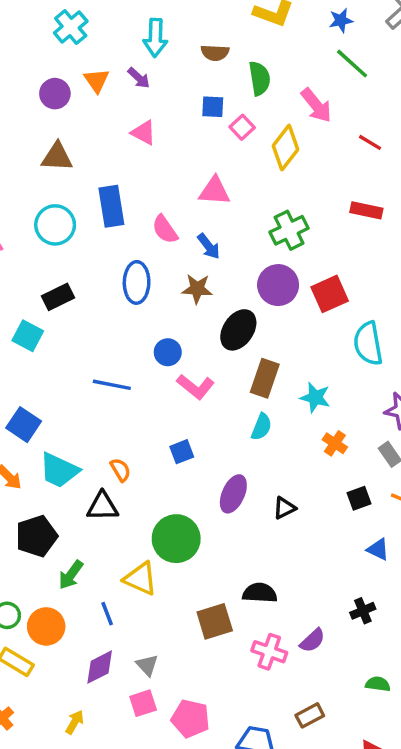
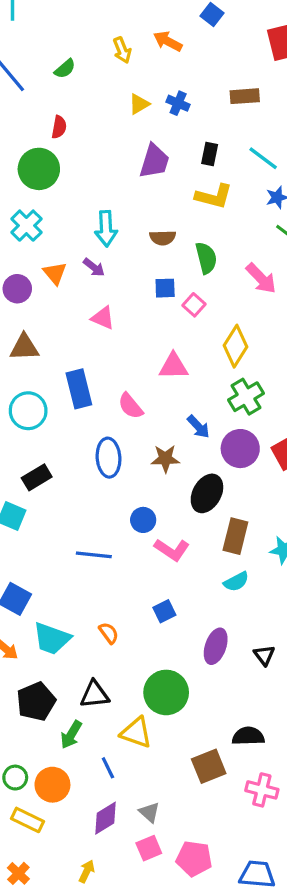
yellow diamond: (285, 148) -> (236, 346), moved
blue arrow: (209, 246) -> (198, 427), moved
cyan semicircle: (261, 427) -> (236, 582), turned 45
black triangle: (103, 506) -> (95, 694), moved
black triangle: (284, 508) -> (264, 655), turned -35

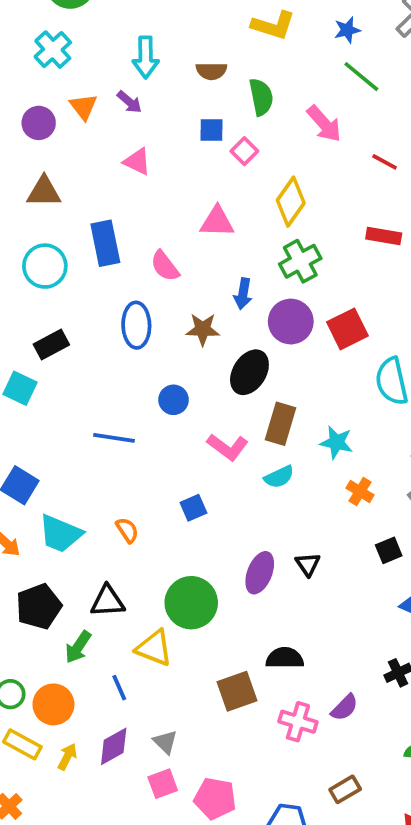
blue arrow: (198, 427) -> (243, 294), turned 50
pink L-shape: (172, 550) -> (228, 447), moved
purple ellipse: (216, 646) -> (260, 573), moved
yellow arrow: (87, 871) -> (67, 757), moved

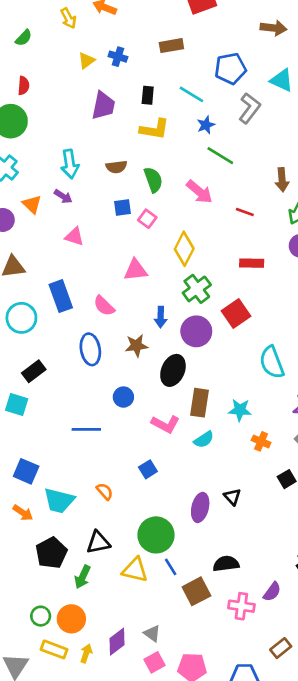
red square: (347, 329) -> (236, 314), moved
blue line: (119, 688) -> (171, 567), moved

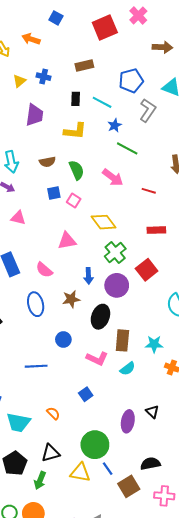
black rectangle: (148, 95) -> (76, 99), moved
yellow diamond: (184, 249) -> (104, 222), turned -60

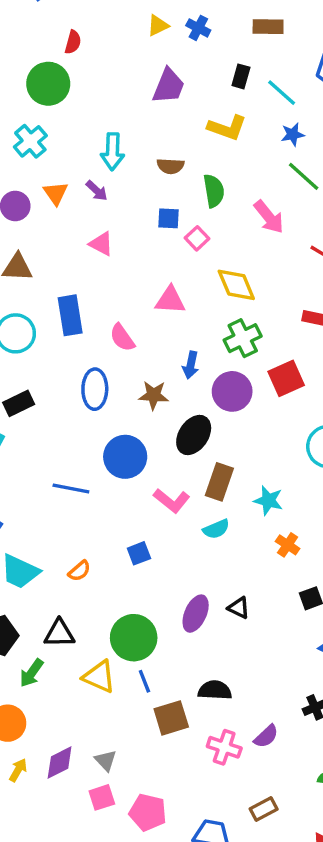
blue circle: (63, 340) -> (125, 457), size x1.6
black triangle: (152, 412) -> (239, 608), turned -32
orange semicircle: (53, 413) -> (79, 571), turned 80

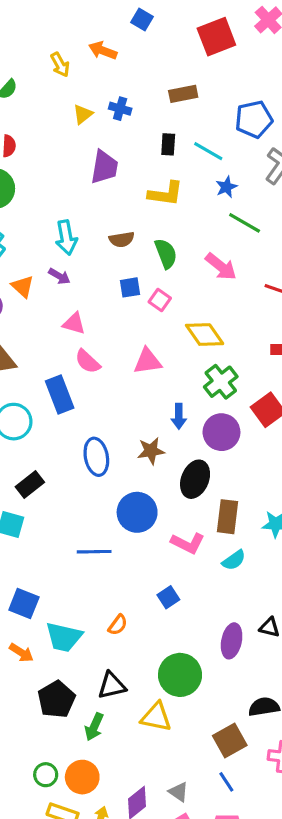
pink semicircle: (122, 338) -> (88, 361), moved
blue line: (144, 681) -> (226, 782), moved

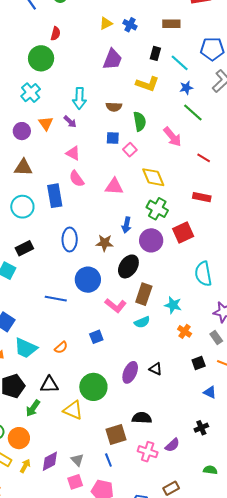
green cross: (221, 382) -> (157, 209), turned -35

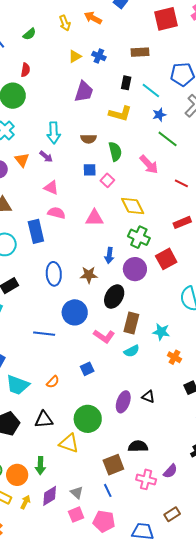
pink semicircle: (77, 179) -> (56, 213), turned 144
red rectangle: (202, 197) -> (182, 222), turned -30
green arrow: (33, 408) -> (40, 466), moved, turned -30

